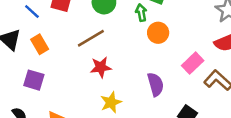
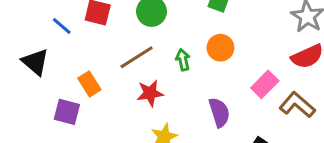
green arrow: (141, 13) -> (183, 60), moved
orange rectangle: (40, 44) -> (89, 84), moved

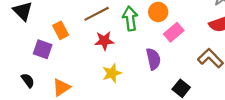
green arrow: (183, 60) -> (130, 18), size x1.5
pink rectangle: (265, 84) -> (174, 32), moved

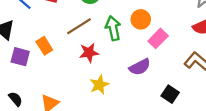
purple square: (43, 49) -> (20, 57), moved
purple semicircle: (153, 59) -> (140, 67), turned 80

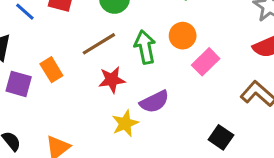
purple semicircle: (140, 67) -> (154, 102), moved

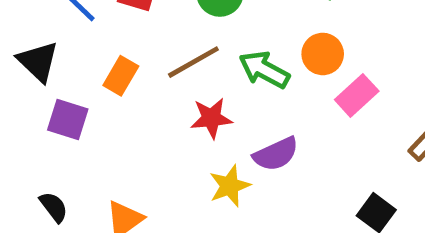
green arrow: (145, 47) -> (264, 70), turned -52
orange rectangle: (51, 70) -> (121, 76), moved, turned 60

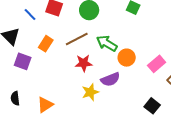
orange circle: (323, 54) -> (127, 58), moved
pink rectangle: (357, 95) -> (157, 64), moved
black semicircle: (54, 207) -> (15, 98), turned -152

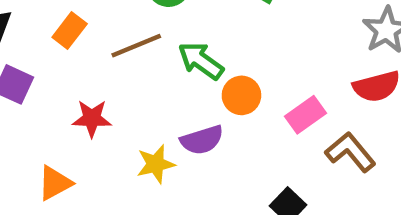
orange rectangle: (46, 44) -> (70, 30), moved
red star: (84, 63) -> (92, 118), moved

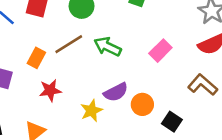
orange rectangle: (70, 30) -> (36, 58), moved
orange circle: (241, 95) -> (142, 104), moved
pink rectangle: (306, 115) -> (160, 51), moved

